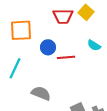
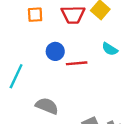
orange square: (21, 30) -> (35, 15), moved, size x0.6

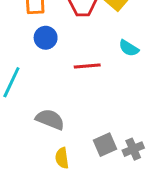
blue circle: (55, 51) -> (46, 38), moved

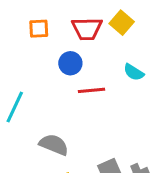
blue circle: (46, 38) -> (70, 63), moved

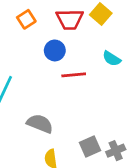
orange square: (39, 29) -> (26, 19), turned -30

